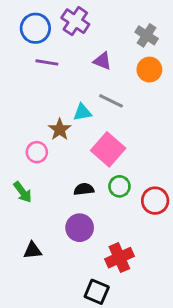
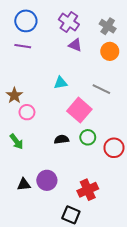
purple cross: (75, 21) -> (69, 22), moved
purple line: (47, 62) -> (23, 46), moved
gray line: (111, 101) -> (101, 89), moved
brown star: (60, 129) -> (14, 95), moved
purple circle: (80, 228) -> (47, 180), moved

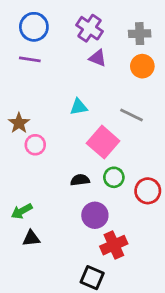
gray cross: (108, 26) -> (140, 34), turned -35
green arrow: (16, 142) -> (22, 211), moved, turned 98
purple circle: (47, 180) -> (95, 215), moved

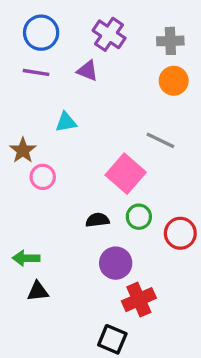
purple triangle: (98, 58) -> (87, 71), moved
cyan triangle: (79, 107) -> (66, 122), moved
green arrow: (22, 211) -> (26, 258), turned 30

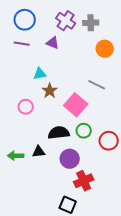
gray cross: (170, 41) -> (91, 23), moved
brown star: (23, 150) -> (50, 91), moved
black semicircle: (97, 220) -> (59, 133), size x1.5
black triangle: (38, 291) -> (39, 152), moved

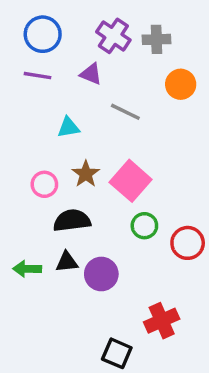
gray line: (97, 85) -> (125, 112), moved
brown star: (50, 91) -> (86, 174), moved
black semicircle: (59, 133) -> (72, 221), moved
purple circle: (70, 159) -> (101, 274), moved
red cross: (84, 181) -> (162, 321), moved

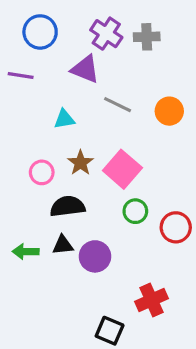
purple triangle: (91, 74) -> (85, 69), size x1.4
purple line: (37, 76) -> (21, 76), moved
orange circle: (181, 84) -> (169, 111), moved

